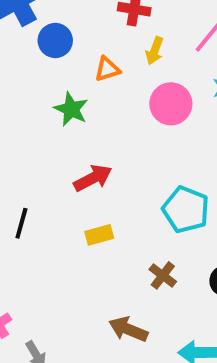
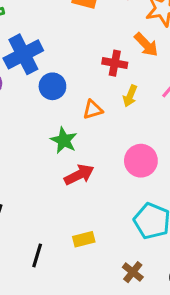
pink circle: (171, 104) -> (141, 161), moved
red arrow: (93, 178) -> (79, 175), moved
black line: (21, 223) -> (37, 255), moved

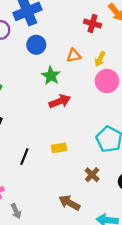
blue circle: (52, 86) -> (36, 45), moved
yellow arrow: (130, 96) -> (100, 59), moved
pink circle: (141, 161) -> (107, 81), moved

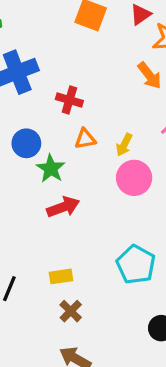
red cross: (93, 23) -> (69, 100), moved
blue circle: (36, 45) -> (26, 143), moved
brown cross: (92, 175) -> (71, 311), moved

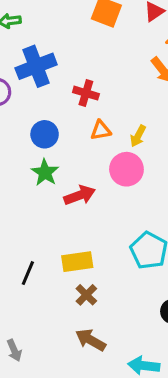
green star: (51, 169) -> (45, 172), moved
pink circle: (134, 178) -> (126, 169), moved
yellow rectangle: (61, 276) -> (77, 262), size x1.4

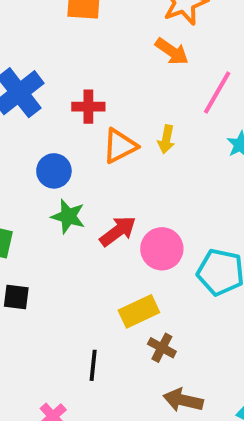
orange triangle: (101, 130) -> (120, 146), size x1.4
pink circle: (126, 169) -> (162, 249), moved
black line: (28, 273) -> (93, 365), moved

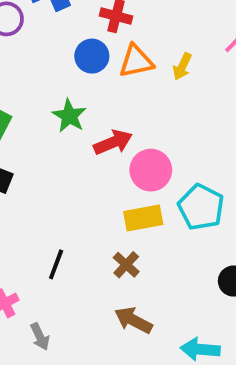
blue circle: (54, 171) -> (92, 56), moved
yellow rectangle: (139, 311) -> (143, 218), moved

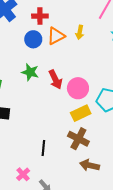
red arrow: (113, 142) -> (55, 79), turned 102
brown cross: (126, 265) -> (78, 139), size x1.5

